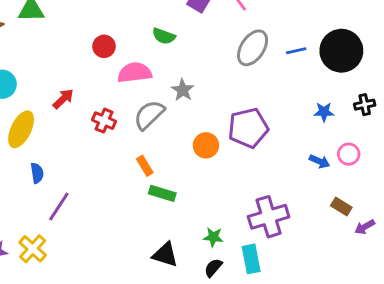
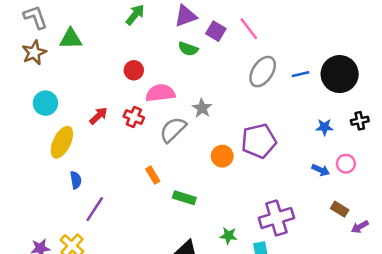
green semicircle: (164, 36) -> (188, 49), moved
red cross: (104, 121) -> (134, 117), moved
orange rectangle: (145, 166) -> (153, 175), moved

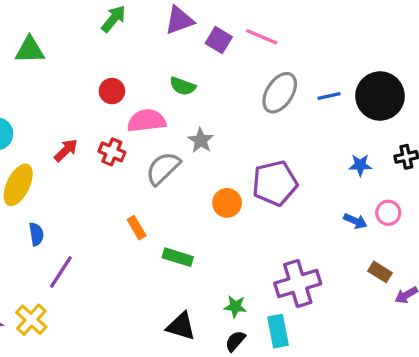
pink line: (249, 29) -> (262, 37), turned -30
green semicircle: (188, 49) -> (183, 86), moved

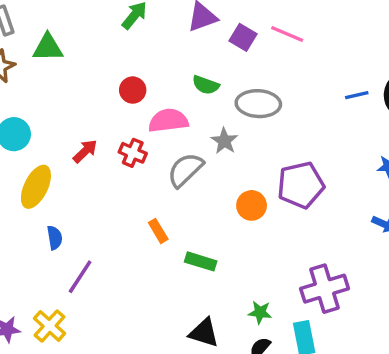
gray ellipse: (280, 93) -> (258, 104), moved, turned 60

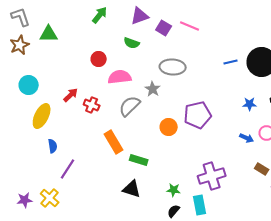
green semicircle: (206, 85) -> (132, 43), moved
red cross: (133, 153) -> (92, 105), moved
orange rectangle: (158, 231) -> (114, 142), size x1.6
black triangle: (204, 333) -> (132, 189), moved

